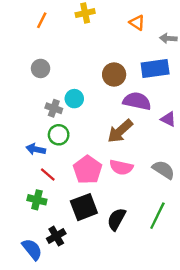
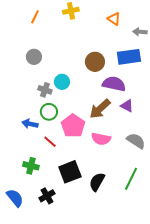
purple triangle: (168, 119) -> (127, 106), moved
pink pentagon: (88, 170) -> (73, 126), moved
red line: (48, 175) -> (50, 142), moved
blue semicircle: (32, 249) -> (15, 198), moved

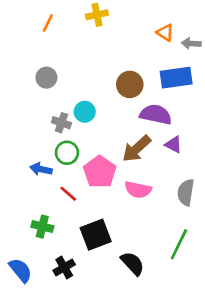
orange triangle: (114, 19) -> (165, 33), moved
gray semicircle: (136, 141) -> (186, 192), turned -114
black semicircle: (97, 182) -> (132, 263), moved, turned 108

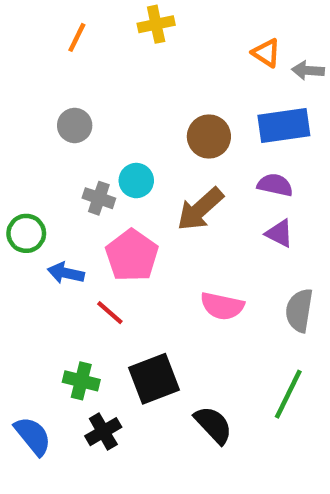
purple semicircle: (156, 114) -> (275, 185), moved, size x0.7
brown arrow: (137, 149) -> (200, 209), moved
green circle: (67, 153) -> (26, 233), moved
pink pentagon: (100, 172) -> (132, 255), moved
green cross: (42, 227) -> (81, 381), moved

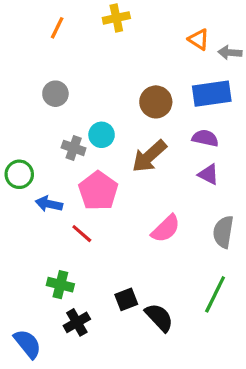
pink semicircle: (222, 306) -> (166, 229), turned -56
black square: (154, 379) -> (126, 299), moved, size x0.6
blue semicircle: (33, 436) -> (27, 344), moved

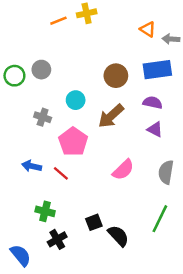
orange line: (57, 28) -> (58, 21), moved, turned 42
gray cross: (74, 148) -> (43, 117), moved
green circle: (19, 174) -> (14, 76), moved
blue arrow: (49, 204) -> (32, 166), moved

